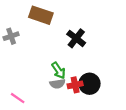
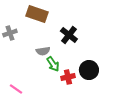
gray semicircle: (57, 84) -> (43, 51), moved
black circle: (89, 84) -> (89, 70), moved

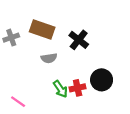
brown rectangle: (37, 14) -> (42, 30), moved
green arrow: (53, 64) -> (60, 89), moved

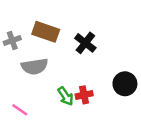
gray semicircle: (49, 58) -> (35, 66), moved, size x1.5
black circle: (102, 80) -> (125, 84), moved

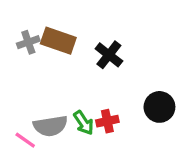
gray cross: (12, 40) -> (28, 42), moved
gray semicircle: (35, 66) -> (50, 126), moved

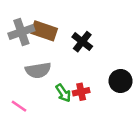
gray cross: (28, 42) -> (21, 32), size x1.5
gray semicircle: (50, 126) -> (38, 70), moved

